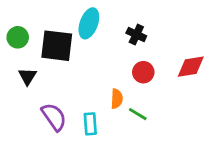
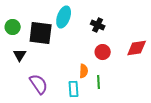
green line: (138, 114) -> (99, 82), turned 56
cyan rectangle: (90, 124) -> (74, 89), moved

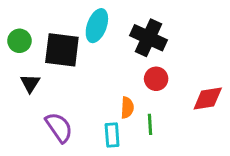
black cross: (98, 25) -> (149, 38), size x1.6
red diamond: (137, 48) -> (208, 98), moved

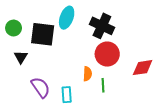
red circle: (156, 79) -> (107, 54), size x1.5
cyan rectangle: (112, 135) -> (67, 95), moved

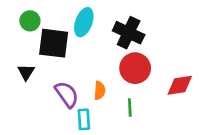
green circle: (14, 28) -> (30, 21), moved
orange semicircle: (87, 74) -> (100, 90), moved
purple semicircle: (41, 87) -> (67, 94), moved

